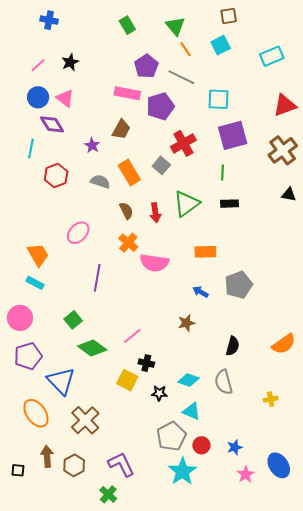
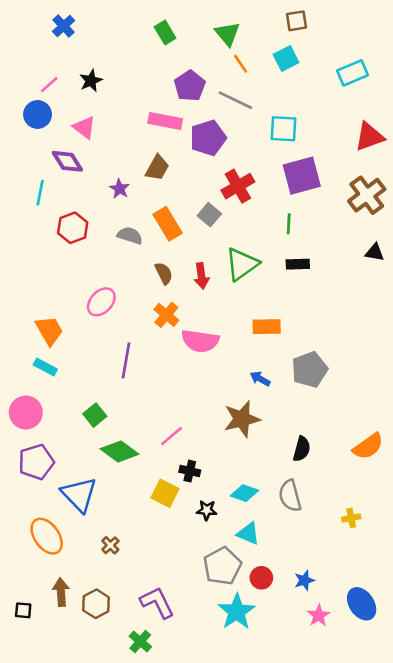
blue cross: (49, 20) -> (64, 26), turned 36
blue circle: (38, 97) -> (38, 114), moved
brown star: (186, 323) -> (242, 419), size x1.6
brown cross: (85, 420) -> (110, 545), size x0.5

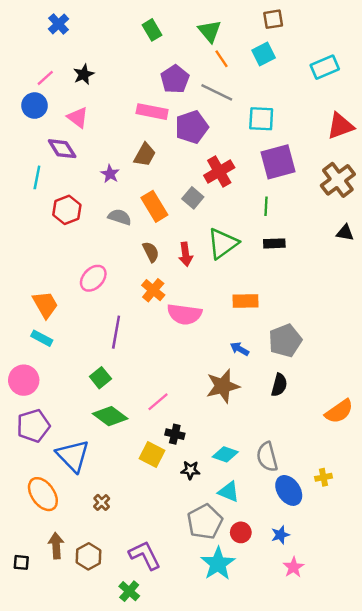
green square: (95, 415) -> (100, 378), moved
black semicircle: (302, 449) -> (279, 385), moved
blue ellipse: (362, 604) -> (289, 490), moved

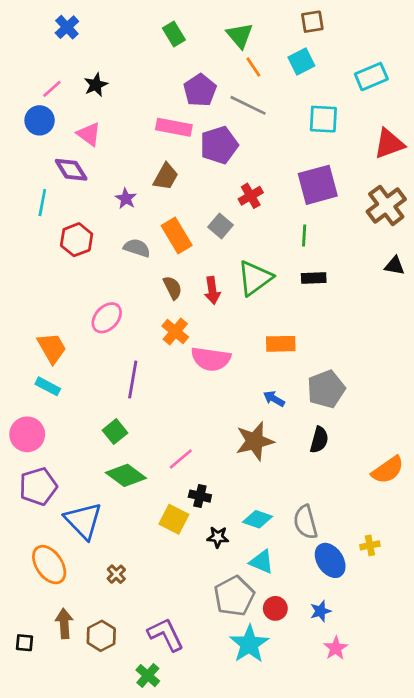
cyan square: (261, 119) -> (323, 119), moved
red cross: (219, 171) -> (251, 196), size x0.7

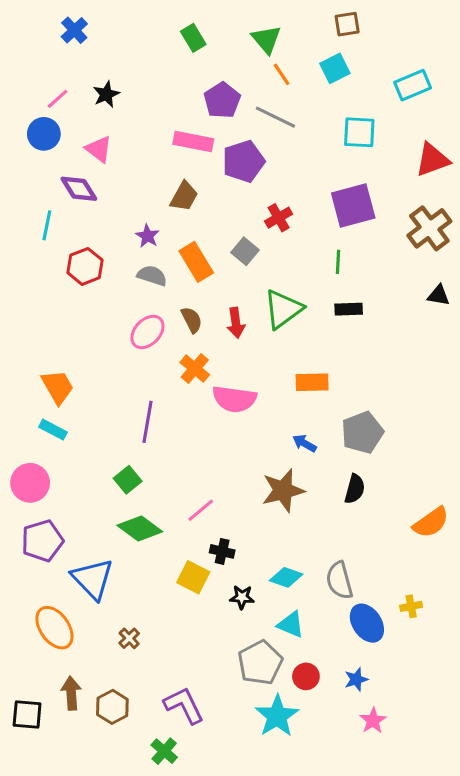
purple star: (126, 199) -> (147, 236), moved
pink ellipse: (107, 318) -> (147, 332), moved
black square: (24, 643) -> (27, 715), size x1.5

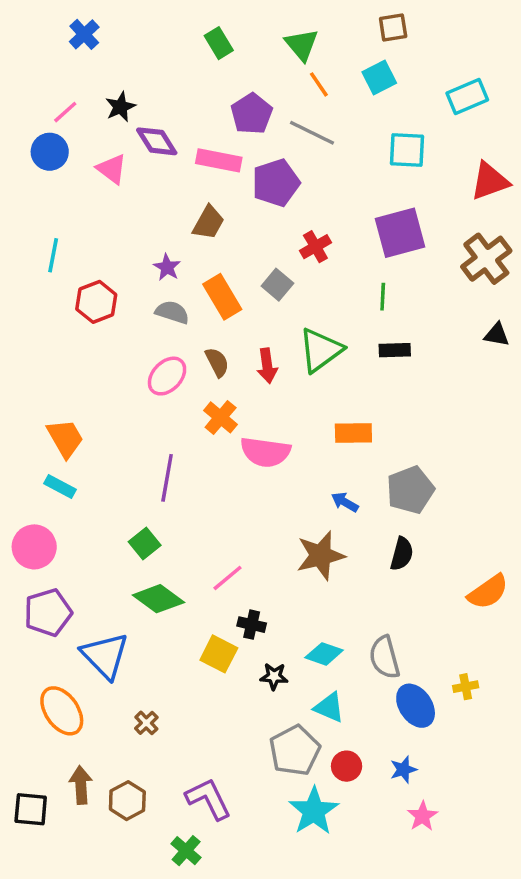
purple diamond: (79, 189) -> (157, 141), moved

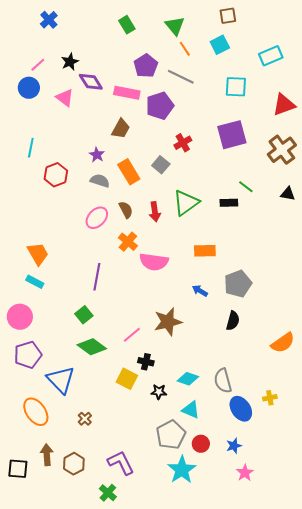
green line: (383, 297) -> (246, 187), moved, turned -56
brown star: (321, 556) -> (168, 322), moved

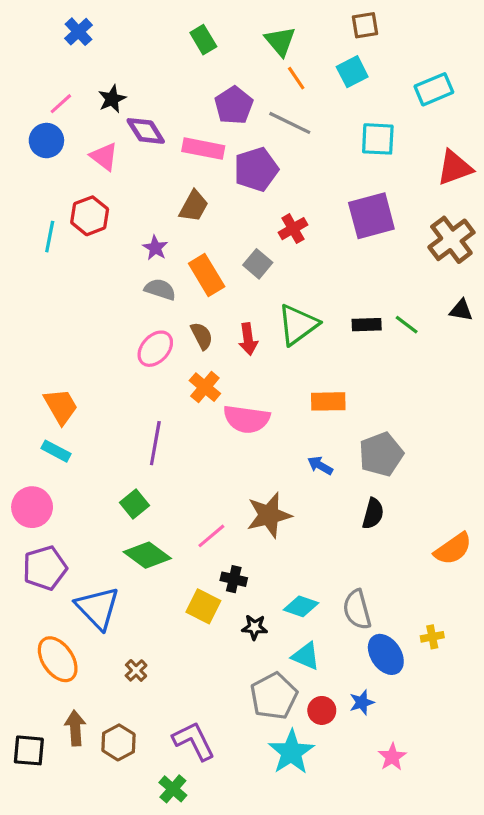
red hexagon: (56, 175) -> (90, 216), moved
green line: (246, 187) -> (407, 325), moved
blue star: (234, 446) -> (362, 702), moved

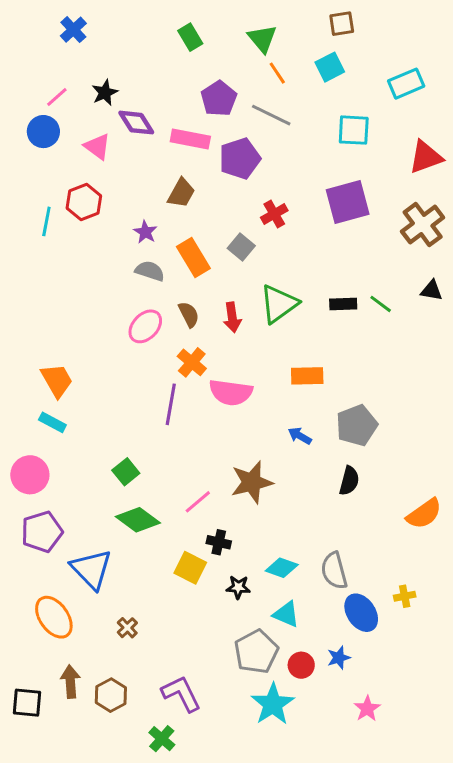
purple line: (155, 443) -> (171, 404), moved

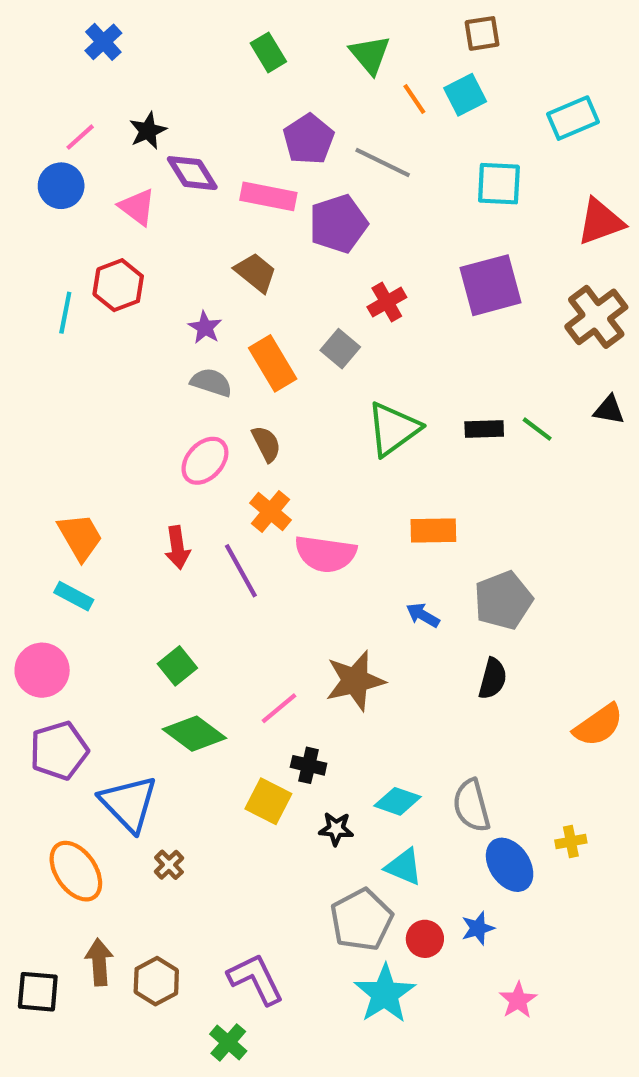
orange line: (277, 73) -> (414, 99), moved
brown trapezoid: (181, 193) -> (256, 272), turned -80
red arrow: (232, 317) -> (177, 547), moved
purple line: (171, 404) -> (241, 571), turned -39
brown cross: (127, 628) -> (169, 865), moved

